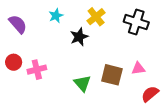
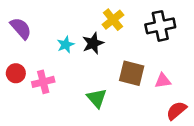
cyan star: (56, 16) -> (66, 45), moved
black cross: (136, 22) -> (160, 26), turned -30
brown square: (112, 75) -> (132, 73), moved

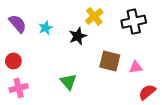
cyan star: (66, 45) -> (46, 28), moved
pink cross: (43, 82) -> (19, 88), moved
green triangle: (97, 98) -> (68, 82), moved

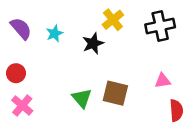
brown square: (110, 61) -> (115, 93), moved
pink cross: (19, 88) -> (22, 106), turned -36
red semicircle: (147, 92) -> (176, 110), turned 126

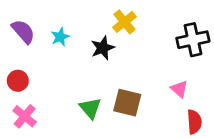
black cross: (160, 26) -> (193, 40), moved
pink triangle: (163, 81) -> (179, 89), turned 49

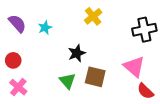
black star: (103, 48) -> (77, 53), moved
pink triangle: (179, 89) -> (134, 67), size x1.6
red semicircle: (194, 122) -> (145, 91), turned 138

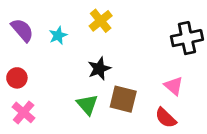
yellow cross: (93, 16) -> (101, 21), moved
pink triangle: (134, 67) -> (174, 86), size x0.7
red semicircle: (145, 91) -> (166, 118), moved

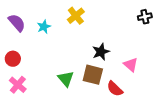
black cross: (187, 38) -> (145, 17), moved, size x0.6
black star: (99, 69) -> (101, 52), moved
red semicircle: (166, 118) -> (115, 89), moved

